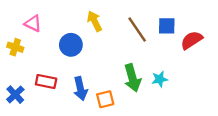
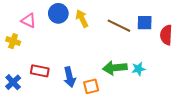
brown line: (137, 29) -> (119, 26), turned -30
red semicircle: (192, 40) -> (166, 35), turned -54
blue circle: (71, 45) -> (58, 13), moved
green arrow: (132, 78) -> (115, 68), turned 100

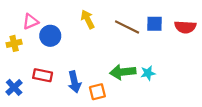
blue circle: (58, 13) -> (50, 36), moved
pink triangle: (29, 21) -> (31, 22), turned -49
red semicircle: (166, 35) -> (185, 27), moved, turned -90
yellow cross: (13, 41) -> (14, 43), turned -32

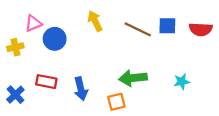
cyan star: (148, 73) -> (182, 82), moved
orange square: (97, 92) -> (116, 102), moved

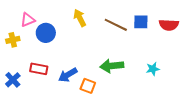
blue arrow: (81, 89) -> (68, 75), turned 72
orange square: (116, 102) -> (88, 86), moved, turned 35

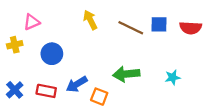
blue circle: (46, 33) -> (52, 54), moved
red rectangle: (39, 69) -> (46, 91), moved

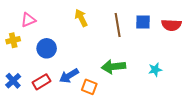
brown line: (131, 28) -> (118, 25), turned 55
red rectangle: (46, 91) -> (42, 82), turned -42

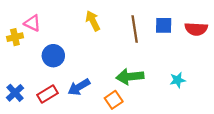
pink triangle: (28, 20) -> (32, 23), turned 49
yellow cross: (13, 40) -> (15, 37), moved
orange square: (89, 87) -> (114, 100), moved, turned 35

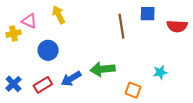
yellow arrow: (93, 21) -> (59, 15), moved
blue square: (164, 25) -> (148, 14), moved
green arrow: (130, 77) -> (103, 69), moved
orange square: (114, 100) -> (133, 90), moved, turned -35

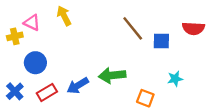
blue square: (148, 14) -> (161, 41), moved
brown line: (121, 26) -> (133, 28), turned -30
blue circle: (48, 50) -> (35, 63), moved

